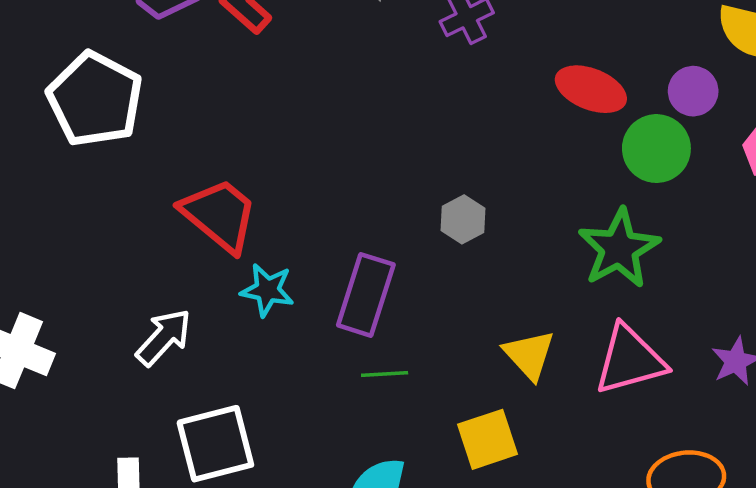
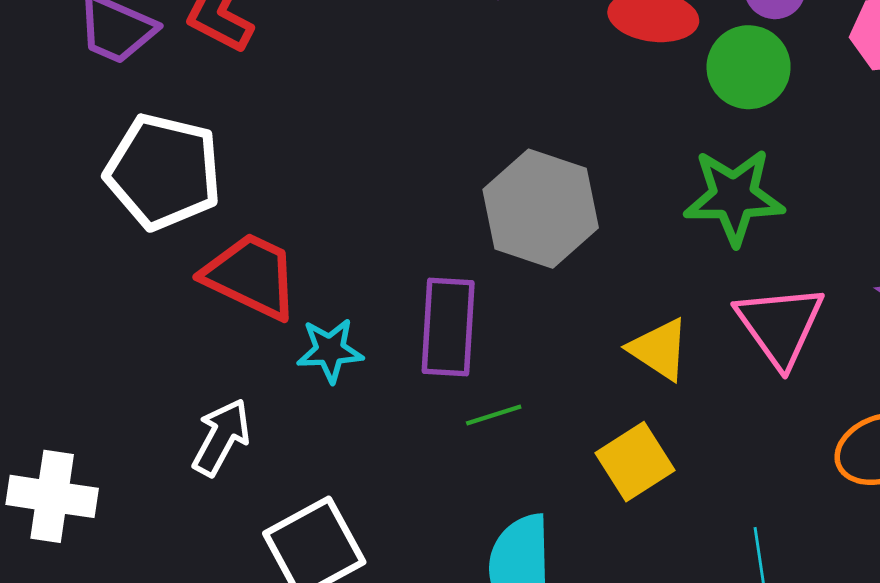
white pentagon: (95, 99) -> (163, 172), moved
gray hexagon: (463, 219) -> (541, 209), size x2.0
green star: (619, 248) -> (734, 197), turned -30
pink triangle: (630, 360) -> (780, 325), turned -36

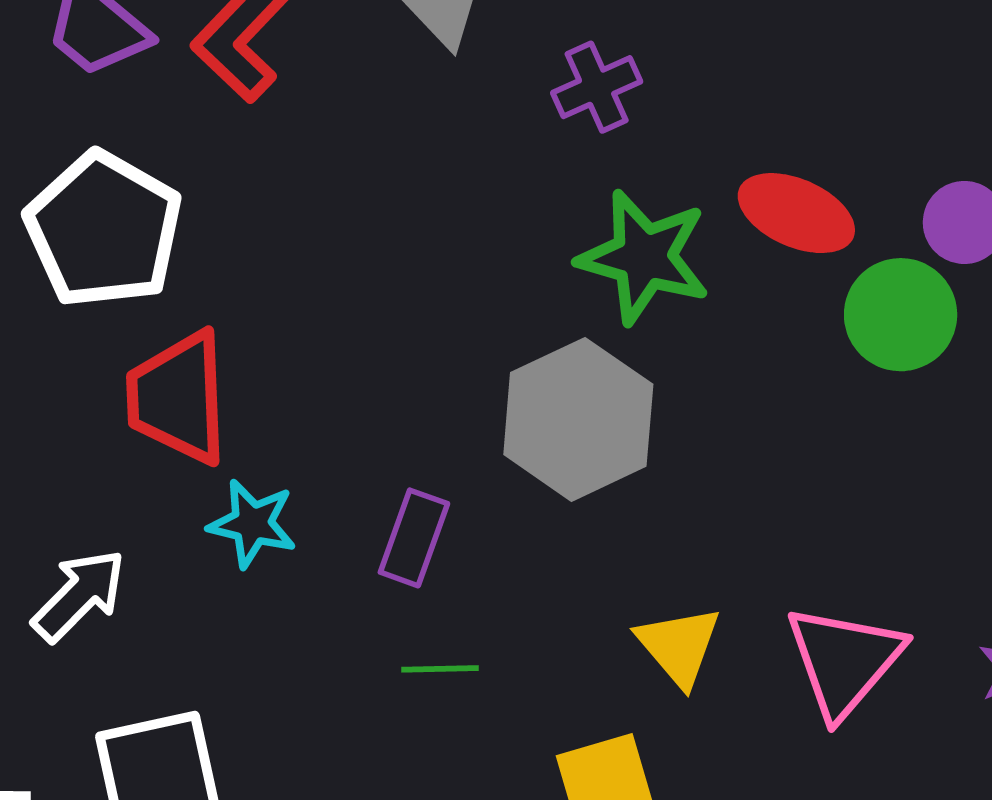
green star: (734, 197) -> (644, 257), moved
red trapezoid: (251, 276) -> (178, 398), turned -134
purple rectangle: (448, 327) -> (414, 538), size x0.7

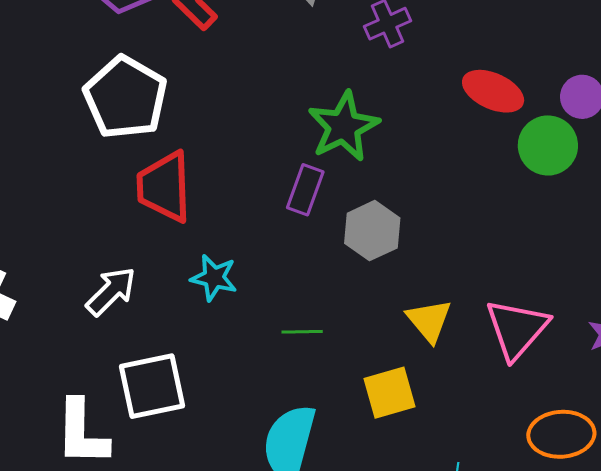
green star: (644, 257) -> (344, 127), moved, turned 30
gray hexagon: (578, 419) -> (372, 231), moved, size x0.7
cyan star: (252, 524) -> (214, 278), moved
purple rectangle: (414, 538) -> (305, 190), moved

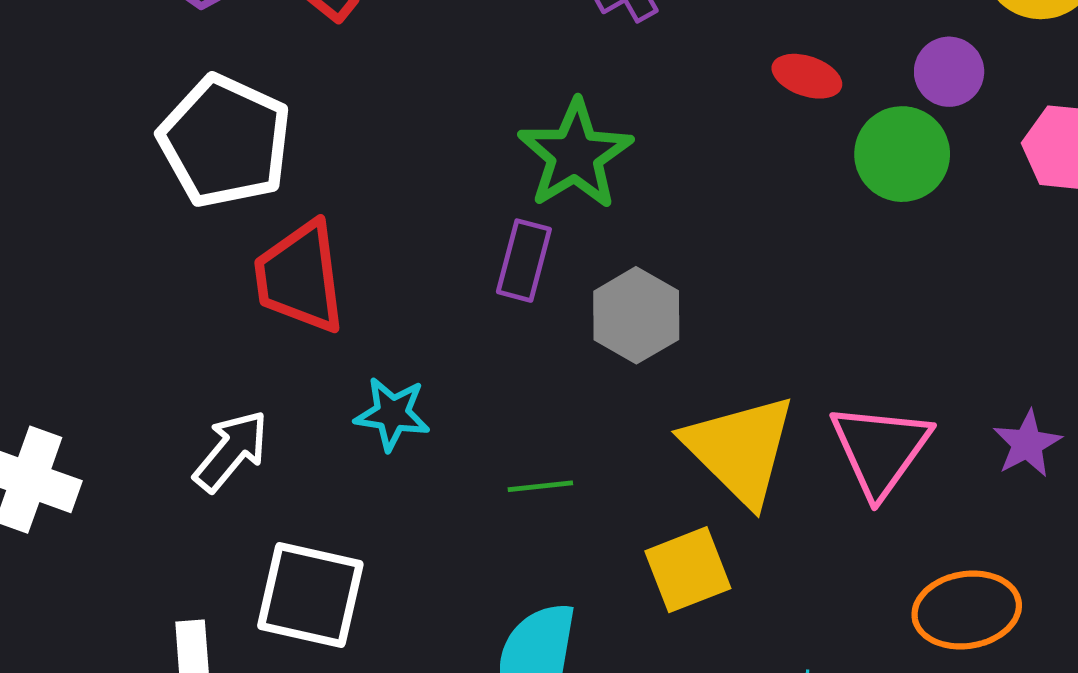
red ellipse: (493, 91) -> (807, 76), size x0.7
yellow triangle: (429, 320) -> (740, 449), size x1.6
white square: (152, 386) -> (310, 595), turned 30

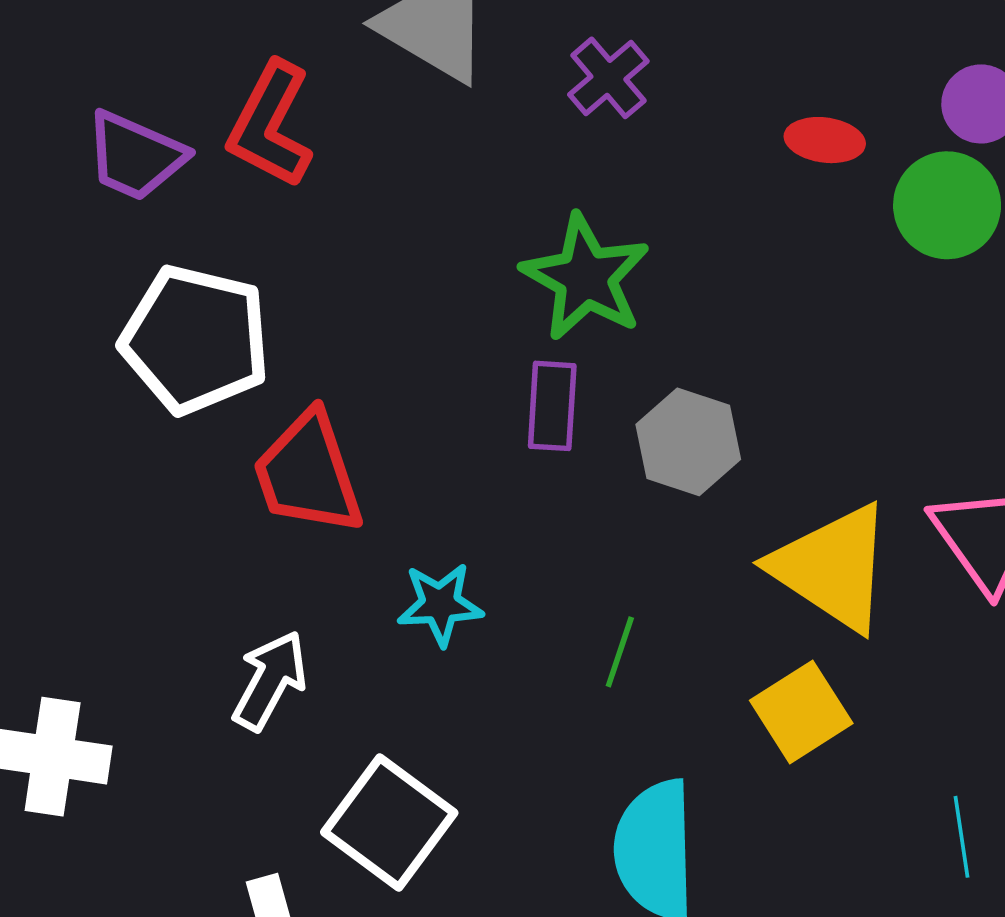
green line: (540, 486) -> (620, 652), turned -54
white square: (310, 595) -> (389, 823), turned 35

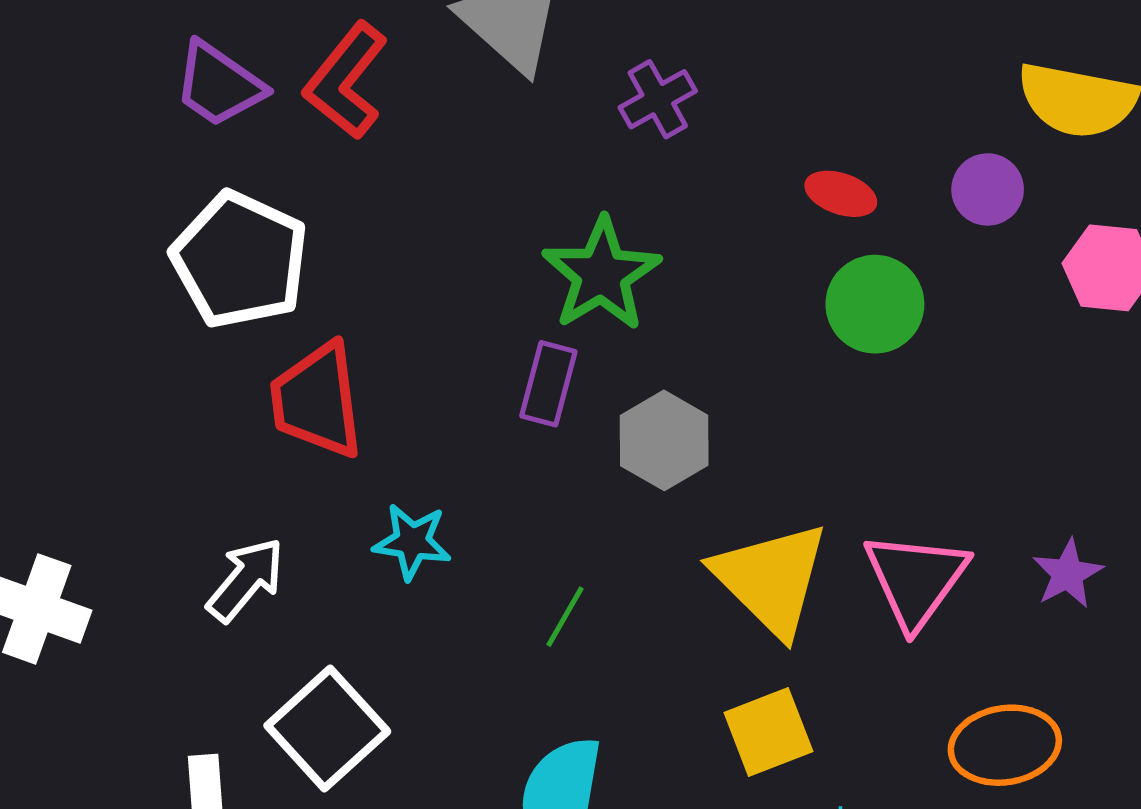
green circle: (947, 205) -> (875, 304), moved
yellow square: (801, 712) -> (768, 732), moved

